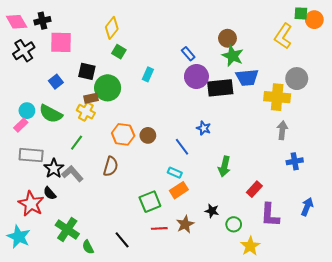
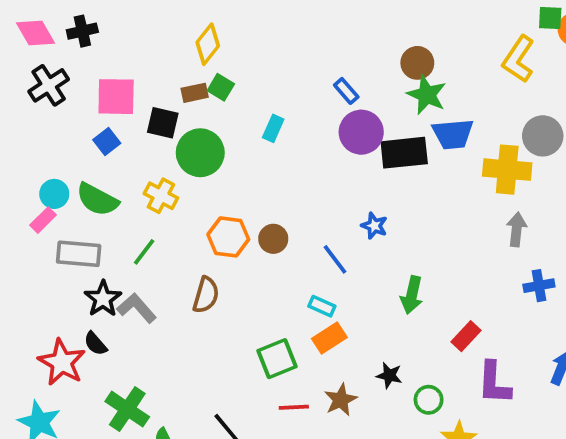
pink square: (61, 42) -> (116, 97), moved
brown rectangle: (91, 98) -> (195, 93), moved
gray rectangle: (31, 155) -> (79, 254), moved

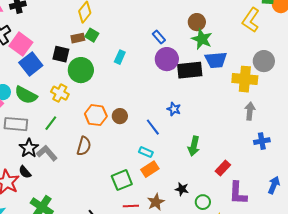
pink square: (116, 97) -> (21, 44), moved, turned 35
blue square: (107, 142) -> (31, 64), size x1.6

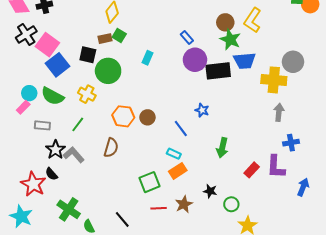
yellow L-shape: (251, 20) -> (253, 20), moved
gray rectangle: (16, 124) -> (42, 125), size x0.7
purple L-shape: (238, 193) -> (276, 167), moved

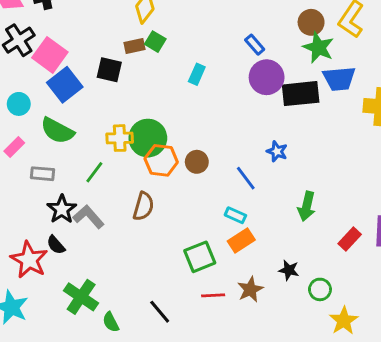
green circle: (108, 71) -> (148, 138), moved
cyan circle: (29, 93) -> (19, 104), moved
yellow cross: (87, 94) -> (120, 138), moved, turned -30

